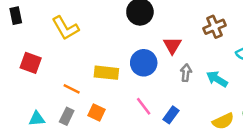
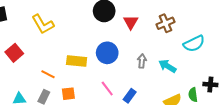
red triangle: (172, 45) -> (131, 22), moved
red square: (31, 63) -> (14, 53), turned 30
orange square: (96, 112) -> (68, 94), turned -32

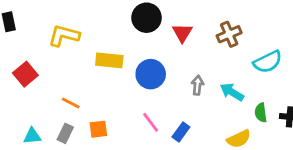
yellow L-shape: (43, 24) -> (64, 36), turned 135
yellow rectangle: (77, 61) -> (109, 60), moved
green semicircle: (193, 95) -> (261, 113), moved

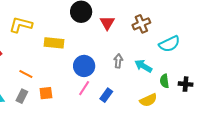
blue circle: (151, 74) -> (84, 66), moved
pink line: (151, 122) -> (84, 88), turned 70

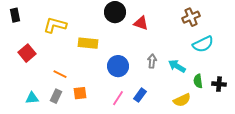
red triangle: (107, 23) -> (141, 23), turned -42
brown cross: (141, 24) -> (191, 17), moved
pink line: (84, 88) -> (118, 98), moved

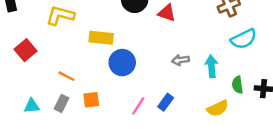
gray arrow: (152, 61) -> (180, 60), turned -104
blue circle: (118, 66) -> (122, 63), moved
cyan arrow: (177, 66) -> (211, 66), turned 54

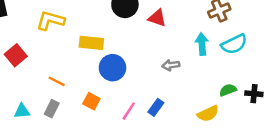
cyan arrow: (211, 66) -> (202, 44), moved
green semicircle: (237, 85) -> (228, 90), turned 77
orange square: (91, 100) -> (91, 101), moved, turned 35

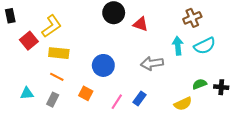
yellow L-shape: (50, 21) -> (52, 26), turned 130
yellow rectangle: (91, 43) -> (59, 53), moved
red square: (16, 55) -> (29, 41), moved
gray arrow: (171, 65) -> (152, 63), size x1.5
cyan triangle: (22, 111) -> (27, 93), moved

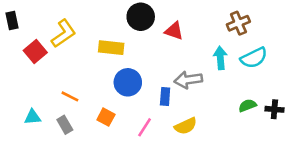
yellow rectangle: (59, 53) -> (111, 48), moved
blue rectangle: (140, 99) -> (165, 96), moved, turned -32
gray rectangle: (53, 100) -> (65, 125), turned -56
yellow semicircle: (183, 104) -> (186, 126), moved

